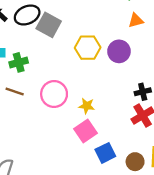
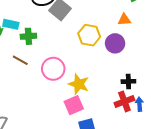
orange triangle: (136, 20) -> (124, 20), moved
yellow star: (87, 106) -> (79, 84), size x1.5

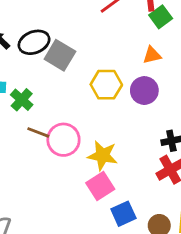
green cross: (28, 36) -> (22, 100), turned -35
brown line: (20, 60) -> (38, 132), moved

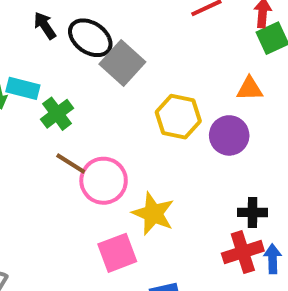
black ellipse: (34, 42) -> (90, 38), turned 44
pink square: (100, 186) -> (117, 253), moved

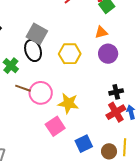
black ellipse: (90, 38) -> (33, 51), moved, turned 50
purple circle: (229, 135) -> (108, 54), moved

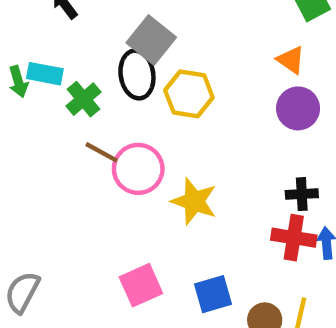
orange triangle: (101, 32) -> (291, 60), turned 40
yellow hexagon: (70, 54) -> (189, 94), moved
red cross: (116, 112) -> (294, 238), turned 30
pink square: (55, 126) -> (141, 285), moved

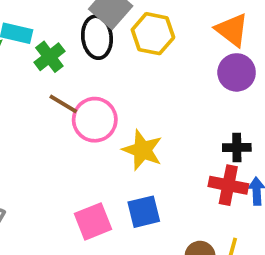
orange triangle: (291, 60) -> (232, 30), size x1.4
yellow hexagon: (189, 94) -> (153, 34), moved
blue square: (213, 294) -> (144, 212), moved

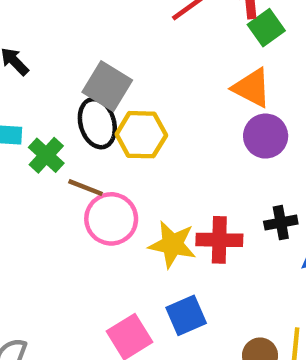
yellow hexagon: (153, 34) -> (141, 135), moved
brown line: (63, 104) -> (86, 188), moved
red cross: (228, 185) -> (219, 240), moved

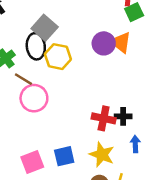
purple circle: (266, 136) -> (104, 43), moved
red cross: (219, 240) -> (104, 118), moved
yellow star: (172, 244) -> (102, 154), moved

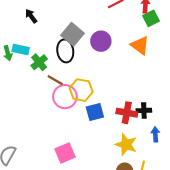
purple circle: (104, 43) -> (101, 41), moved
yellow hexagon: (58, 57) -> (81, 90), moved
blue square: (64, 156) -> (95, 112), moved

